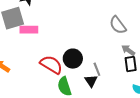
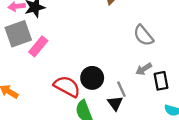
pink rectangle: (29, 30) -> (38, 46), turned -48
gray arrow: (128, 50) -> (144, 69), moved, turned -64

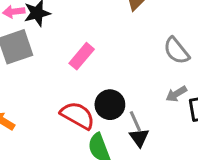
pink rectangle: (38, 46) -> (82, 56), moved
gray line: (121, 89) -> (135, 121), moved

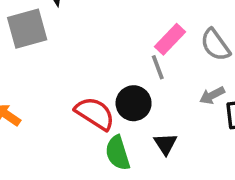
pink rectangle: (82, 56) -> (170, 39), moved
gray line: (135, 121) -> (158, 67), moved

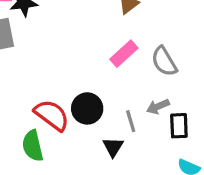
gray line: (158, 67) -> (131, 121), moved
green semicircle: (118, 153) -> (33, 146), moved

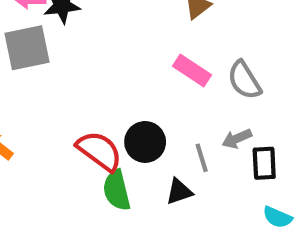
pink rectangle: (124, 54) -> (192, 70), turned 76
green semicircle: (33, 146) -> (117, 190), moved
black triangle: (113, 147) -> (179, 192), turned 40

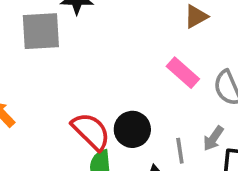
gray arrow: (237, 139) -> (213, 138), turned -40

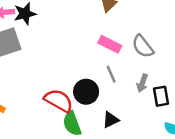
gray line: (180, 151) -> (111, 74), moved

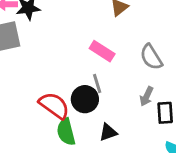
pink rectangle: (110, 44) -> (102, 51), moved
gray line: (111, 74) -> (97, 83), moved

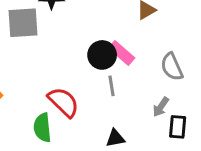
black circle: (85, 99) -> (102, 55), moved
green semicircle: (66, 132) -> (42, 128), moved

